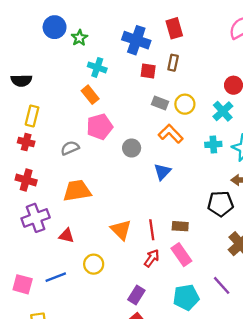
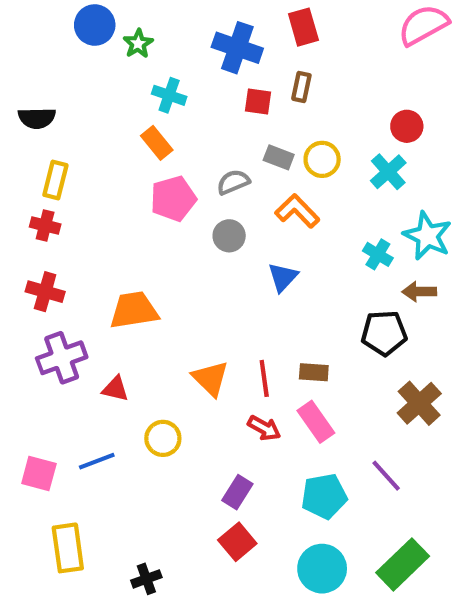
cyan cross: (213, 144) -> (378, 254), moved, turned 35
gray semicircle: (70, 148) -> (233, 182), moved
red arrow: (152, 258) -> (264, 428), turned 84

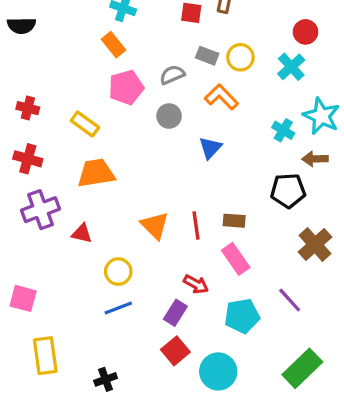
yellow rectangle: (55, 180) -> (85, 124), moved, turned -68
red arrow: (264, 428) -> (196, 284), moved
blue line: (97, 461) -> (118, 308), moved
cyan circle: (322, 569) -> (218, 371), moved

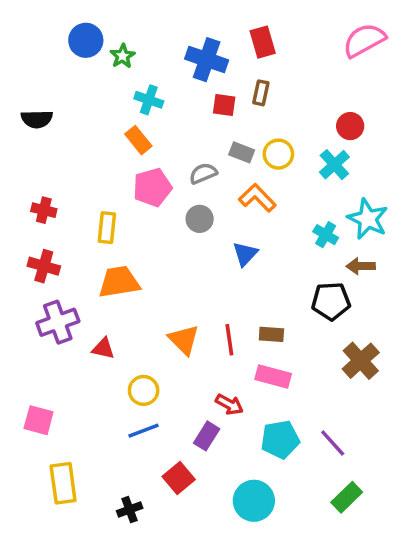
yellow rectangle: (85, 124) -> (107, 228), turned 60
pink rectangle: (236, 259) -> (273, 376), turned -40
purple line: (290, 300) -> (333, 443), moved
red square: (175, 351) -> (179, 478), moved
green rectangle: (302, 368) -> (347, 497), size x0.7

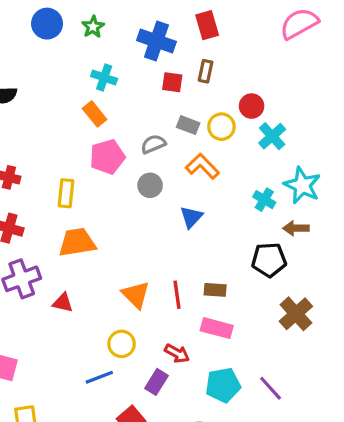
green star: (123, 56) -> (93, 27), moved
red circle: (350, 126) -> (252, 106), moved
yellow circle: (144, 390) -> (122, 344), moved

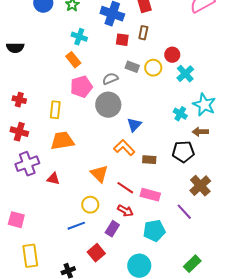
orange L-shape: (202, 166) -> (124, 148), moved
gray circle: (150, 185) -> (108, 105), size x1.6
brown rectangle: (215, 290) -> (149, 160), moved
red line: (177, 295) -> (125, 188), moved, turned -48
purple line: (271, 388) -> (184, 212), moved

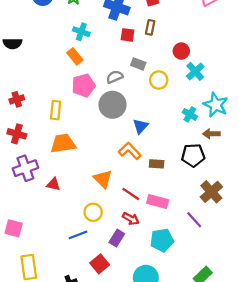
yellow circle: (153, 68) -> (159, 80), moved
red cross: (19, 100) -> (17, 99), turned -32

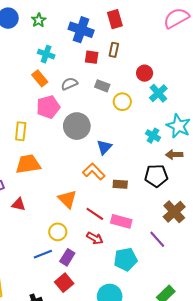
gray semicircle: (115, 77) -> (69, 84), moved
purple rectangle: (117, 238) -> (67, 257), moved

